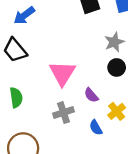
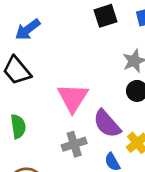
purple semicircle: (91, 95) -> (107, 124), size x1.6

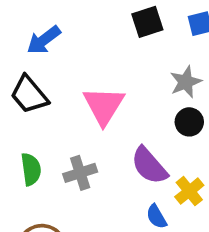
pink triangle: (73, 98) -> (104, 106), moved
gray cross: (74, 144) -> (80, 173), moved

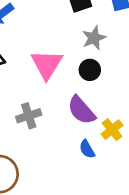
gray star: (186, 82) -> (94, 38), moved
black circle: (189, 122) -> (90, 70), moved

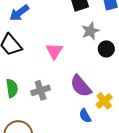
pink triangle: (47, 64) -> (54, 51), size x0.7
black circle: (90, 70) -> (106, 49), moved

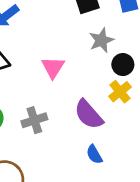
yellow cross: (104, 101) -> (120, 92), moved

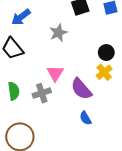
gray star: (101, 40) -> (58, 33), moved
pink triangle: (53, 67) -> (55, 73), moved

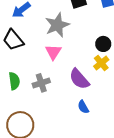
gray star: (58, 33) -> (57, 25), size x1.4
pink triangle: (55, 73) -> (53, 52), moved

